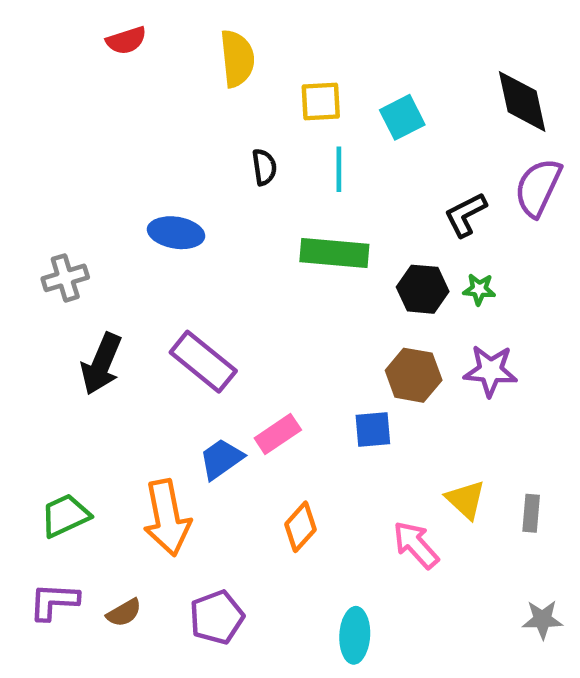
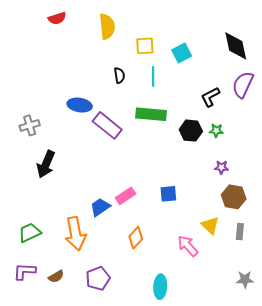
purple rectangle: (203, 362) -> (107, 125), moved
purple star: (490, 371) -> (221, 167), size x0.6
brown hexagon: (414, 375) -> (234, 197), moved

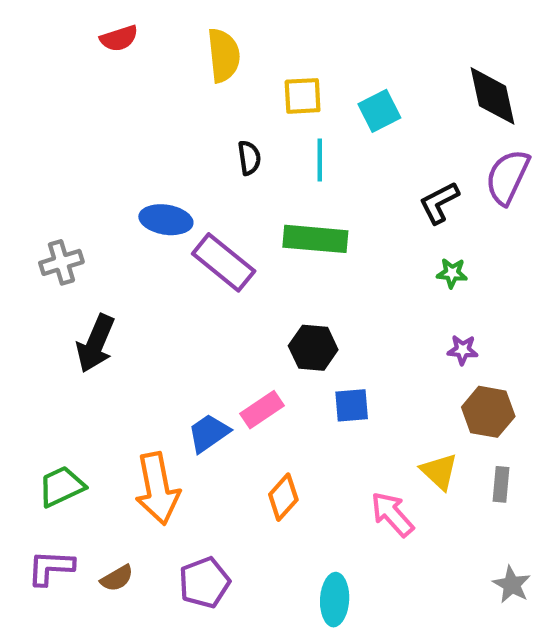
black hexagon: (191, 131) -> (313, 348), moved
gray star: (245, 280) -> (512, 585), turned 30

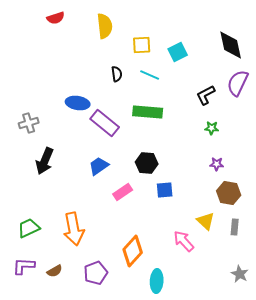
cyan line: (320, 160) -> (150, 75), turned -66
blue trapezoid: (209, 433) -> (99, 166), moved
orange diamond: (283, 497) -> (133, 251), moved, size x1.4

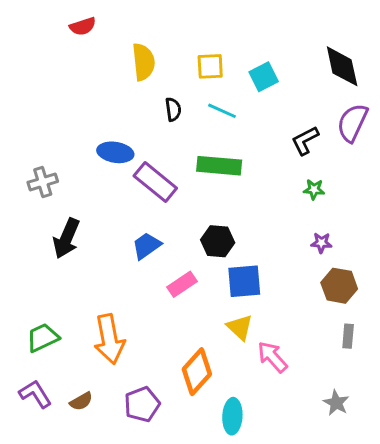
yellow semicircle: (105, 26) -> (143, 62), moved
blue square: (165, 190) -> (244, 281), size x1.4
yellow triangle: (206, 221) -> (240, 327), moved
purple L-shape: (24, 266) -> (35, 394), turned 55
gray star: (240, 274) -> (336, 403), moved

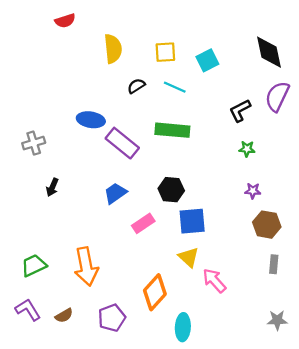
black semicircle: (173, 109) -> (136, 86), turned -114
black arrow: (66, 238) -> (52, 187), size x0.6
gray star: (336, 403) -> (277, 320), moved, turned -30

